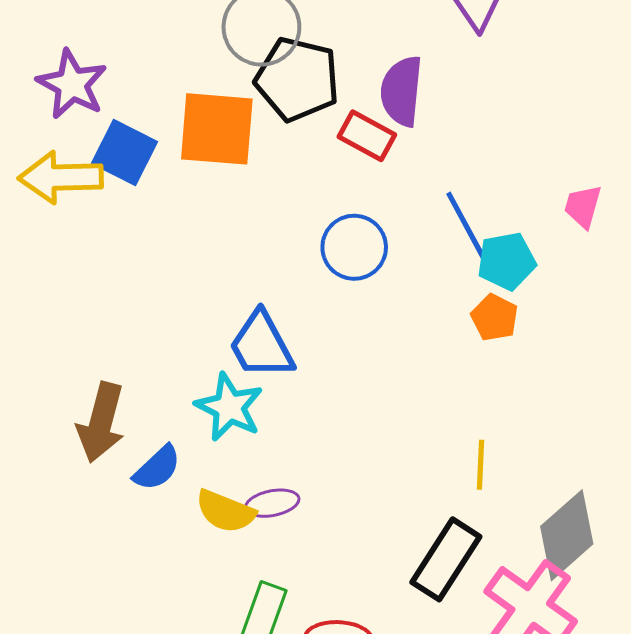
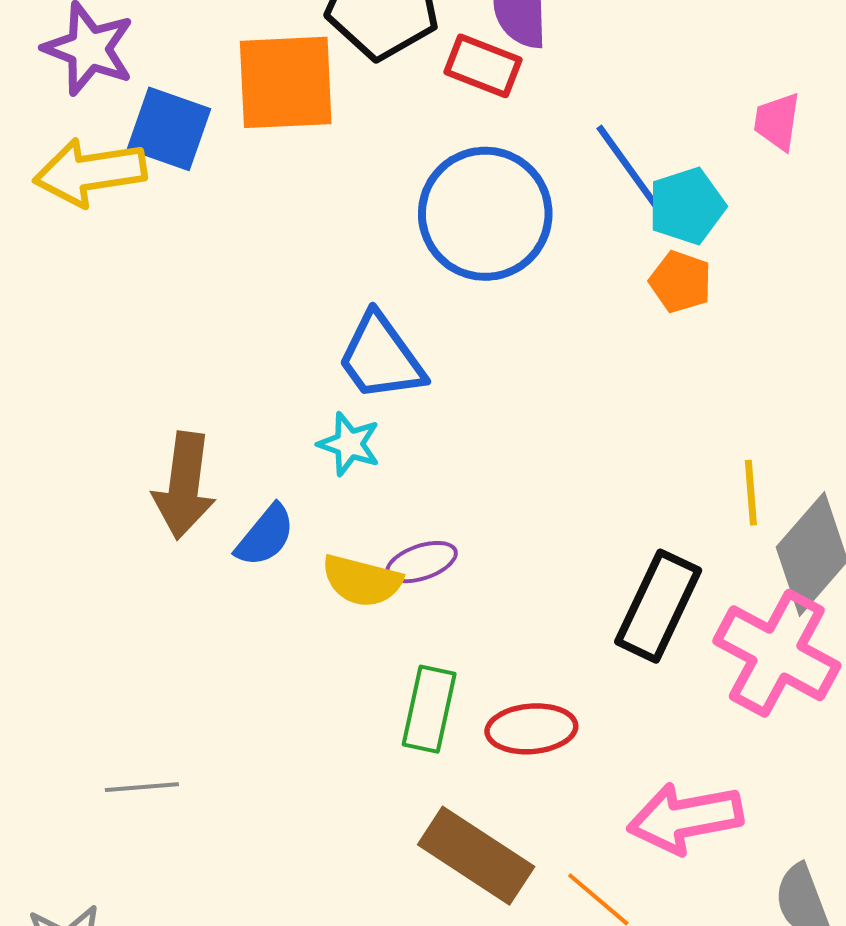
blue circle: (354, 247) -> (485, 214), size x1.5
cyan star: (229, 407) -> (349, 444), size x0.7
yellow line: (481, 465) -> (751, 493), moved

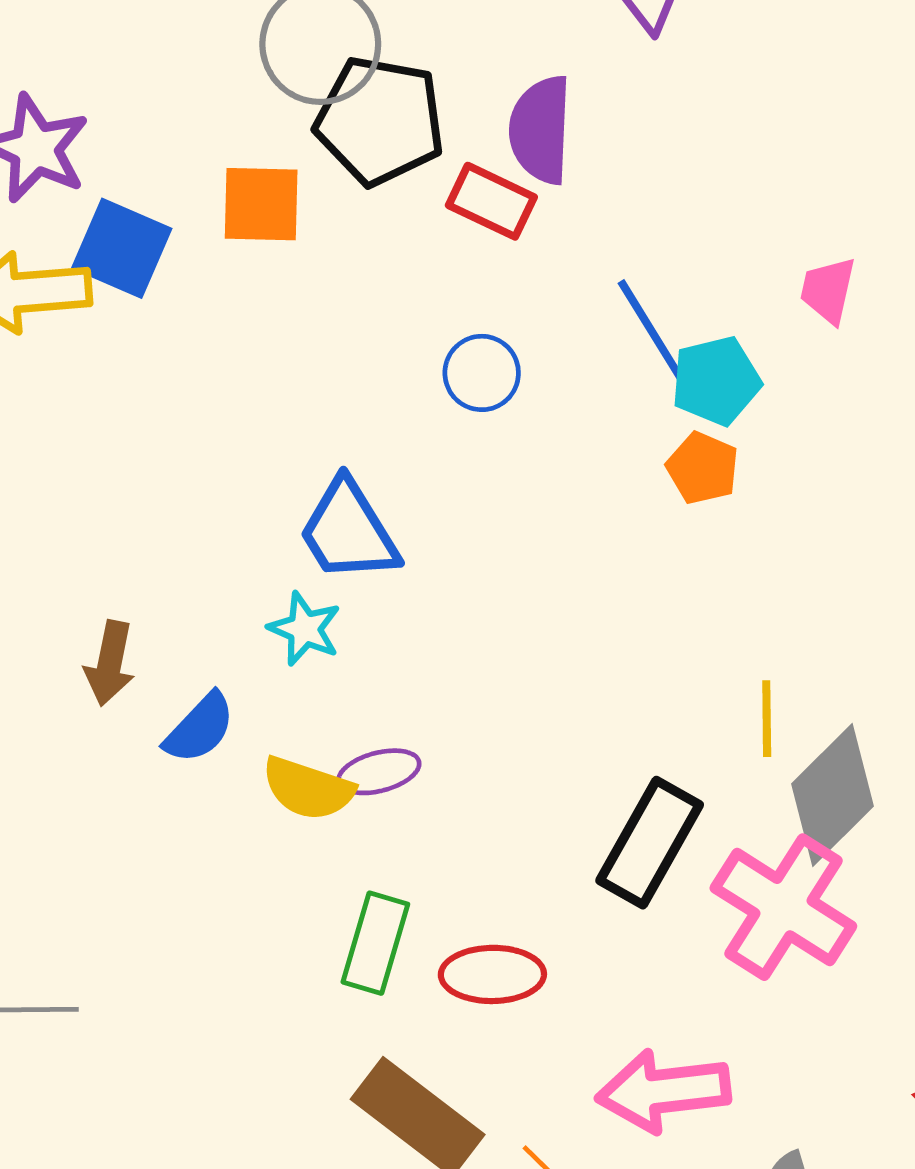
orange square: (286, 82) -> (261, 204), size x0.7
blue circle: (485, 214) -> (482, 373), size x0.5
brown arrow: (184, 486) -> (110, 663), size x0.7

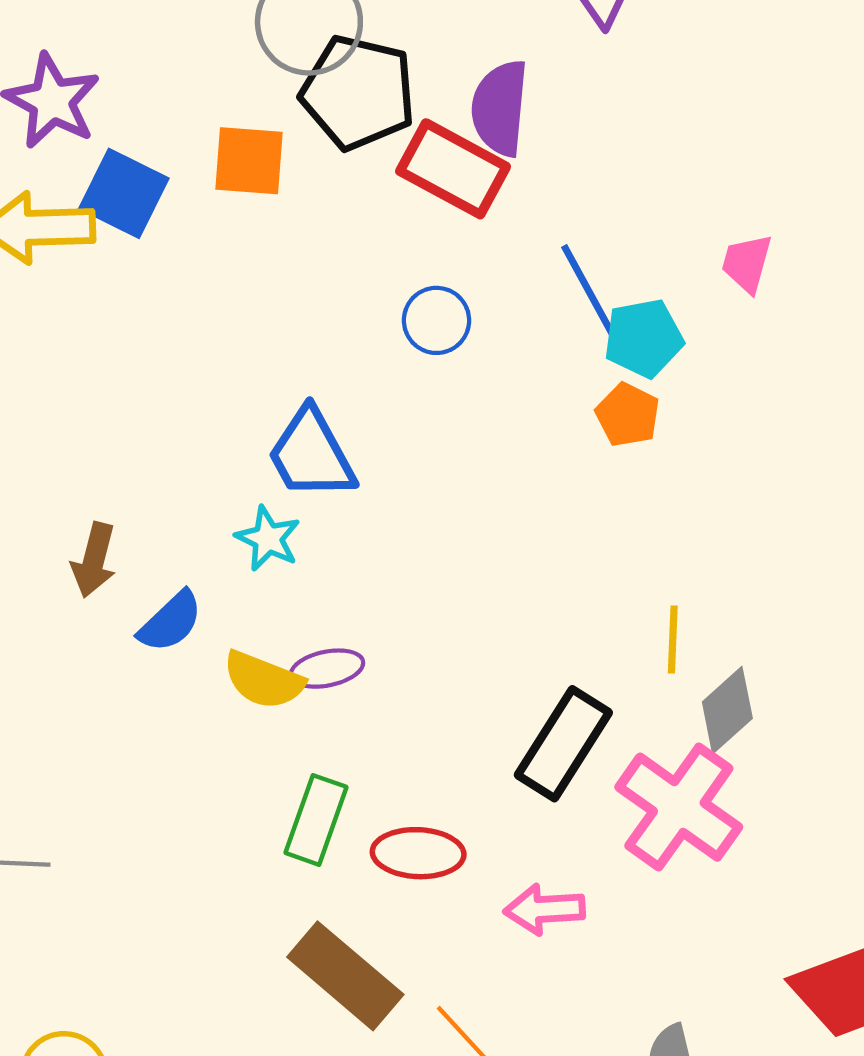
red rectangle: (491, 201) -> (453, 169), size x1.4
gray diamond: (832, 795) -> (727, 710), size x0.7
pink arrow: (663, 1091) -> (544, 909), moved, size x0.7

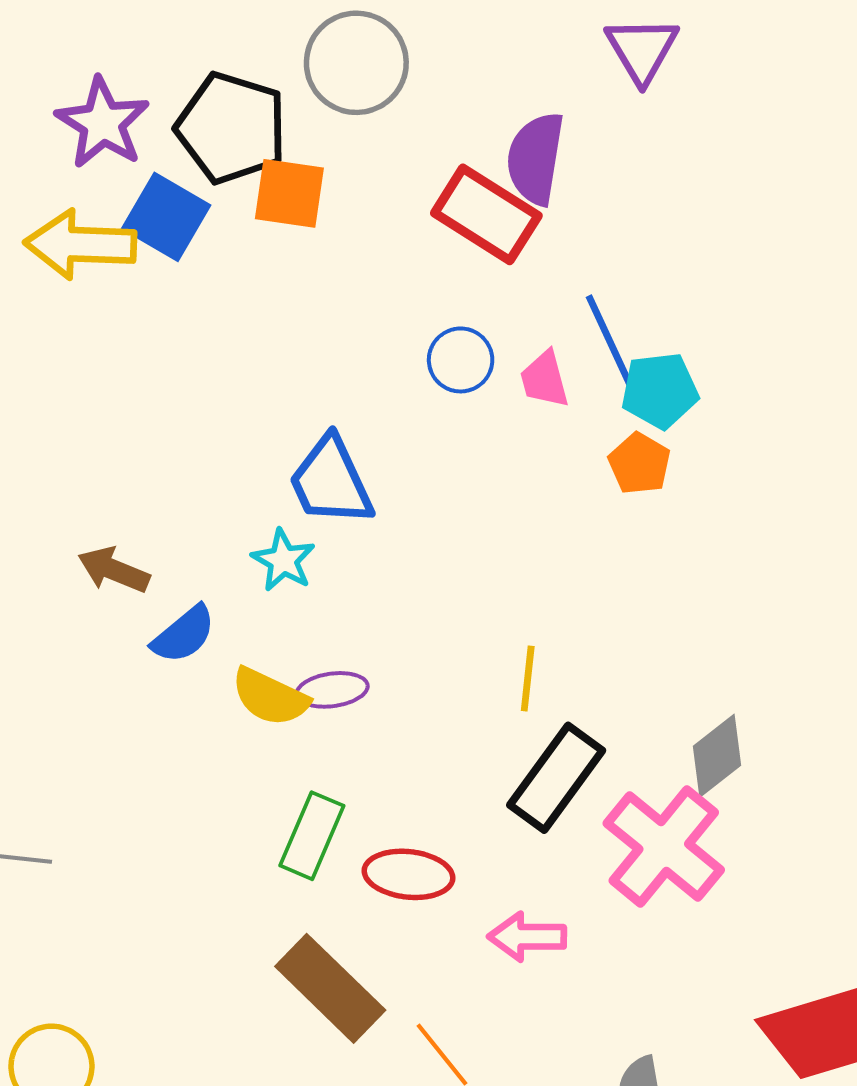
black pentagon: (358, 93) -> (231, 128), moved
pink trapezoid: (747, 263) -> (545, 379), moved, turned -34
brown arrow: (94, 560) -> (114, 570), turned 94
yellow line: (673, 640) -> (528, 679), moved

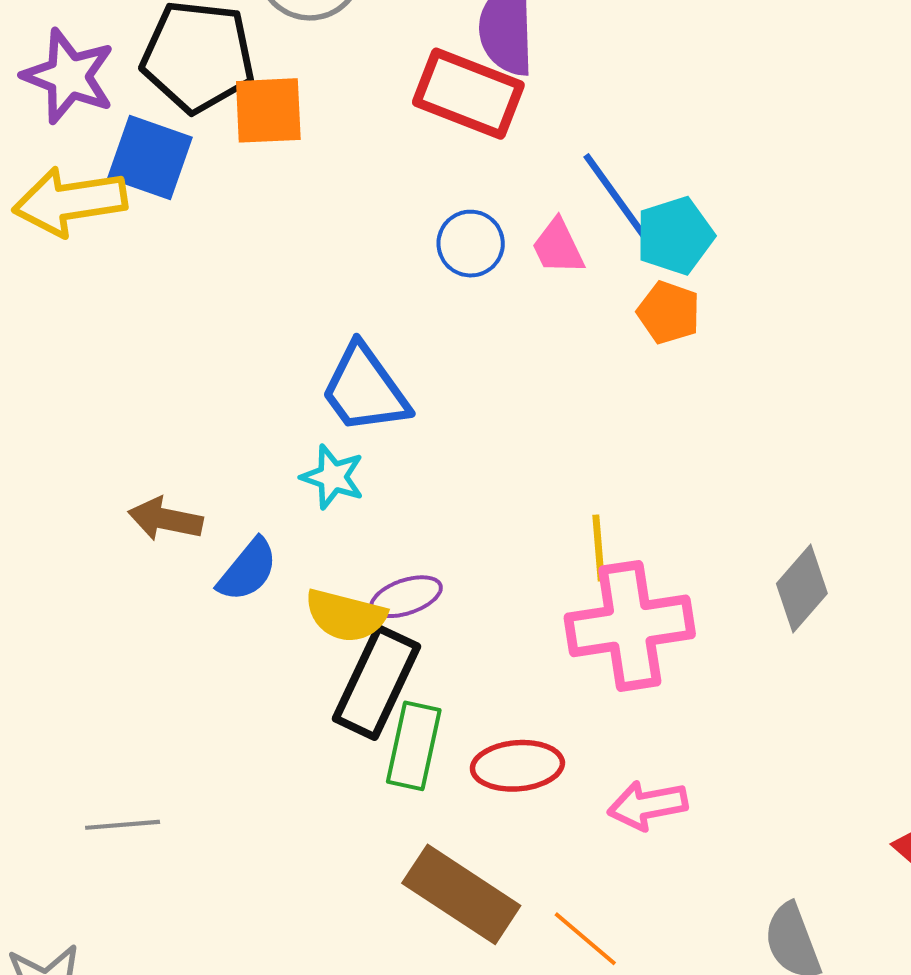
black rectangle: (556, 778) -> (376, 683), moved
pink cross: (664, 847) -> (630, 626), moved, turned -37

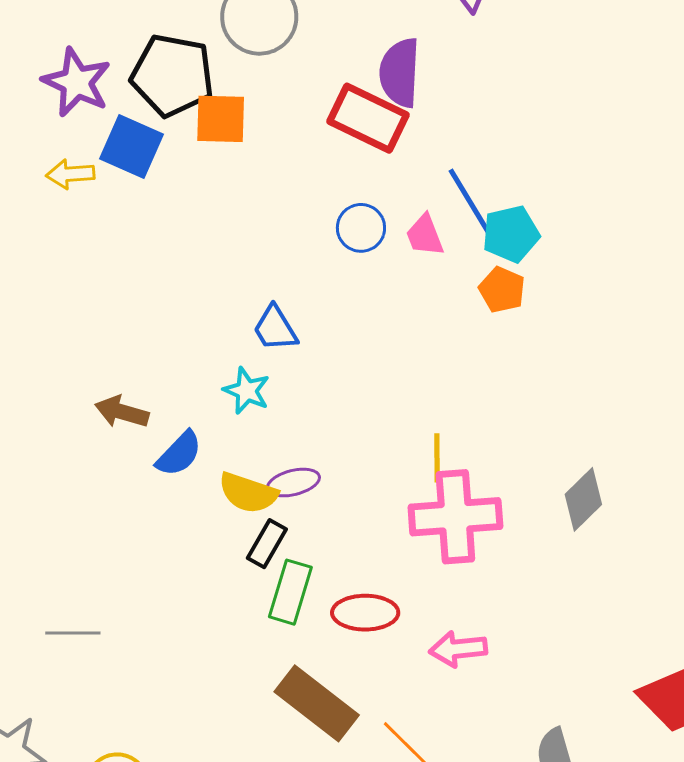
yellow arrow: (70, 201) -> (70, 174), size x0.6
blue trapezoid: (365, 389) -> (275, 328), size x0.7
black rectangle: (376, 683) -> (267, 544), size x0.6

